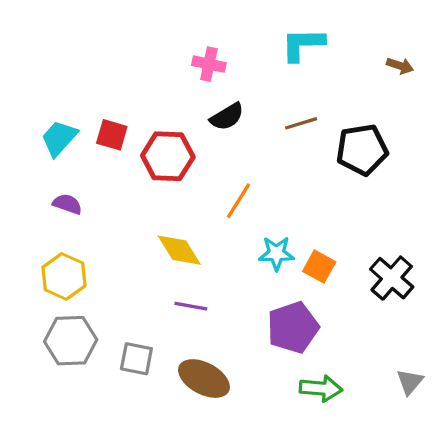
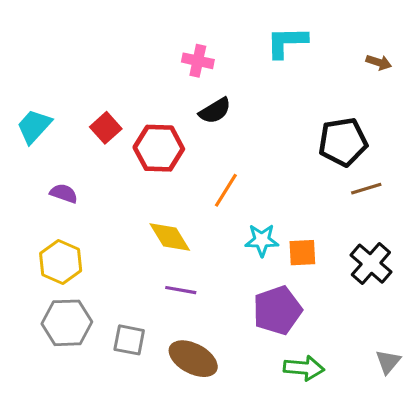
brown line: (301, 123) -> (366, 189), moved
red square: (112, 135) -> (106, 128), turned 32
cyan trapezoid: (59, 138) -> (34, 126), moved
orange square: (319, 267) -> (302, 253), turned -32

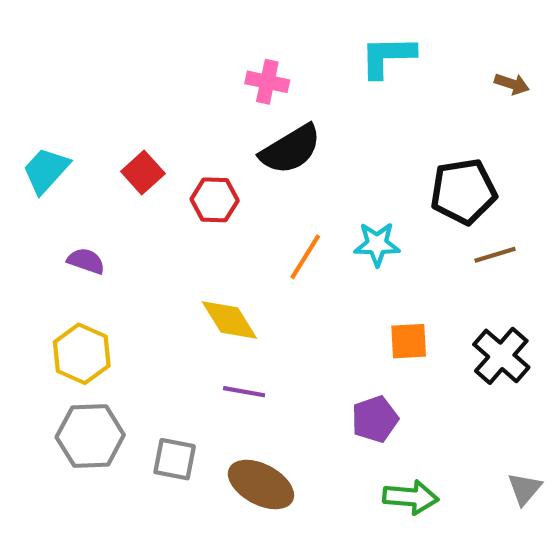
black semicircle: (215, 111) -> (290, 149), size x1.4
red hexagon: (159, 148) -> (215, 200), size x0.7
cyan star: (262, 240) -> (377, 244), moved
purple pentagon: (277, 310) -> (375, 419), size x0.7

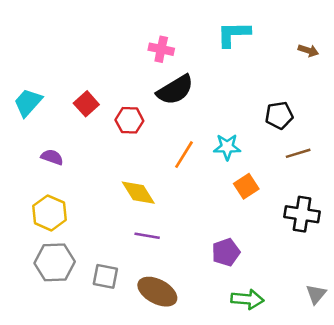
black pentagon: (463, 191) -> (279, 115), size x0.7
orange square: (409, 341) -> (246, 186), moved, turned -30
black cross: (501, 356) -> (302, 214), turned -32

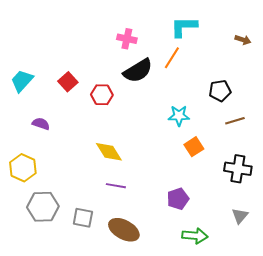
orange line: (184, 155) -> (172, 58), moved
yellow hexagon: (49, 213) -> (23, 168), moved
gray triangle: (316, 294) -> (240, 216), moved

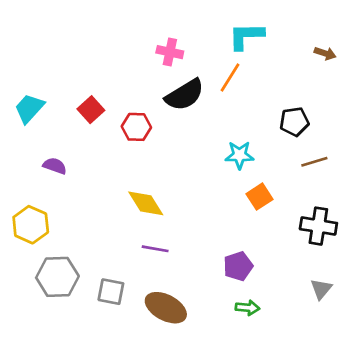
green arrow: (195, 236) -> (247, 308), moved, size x0.7

